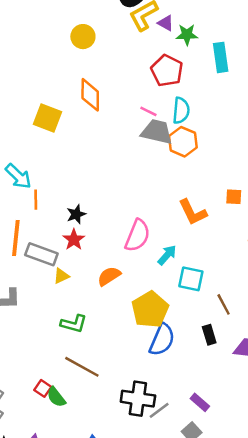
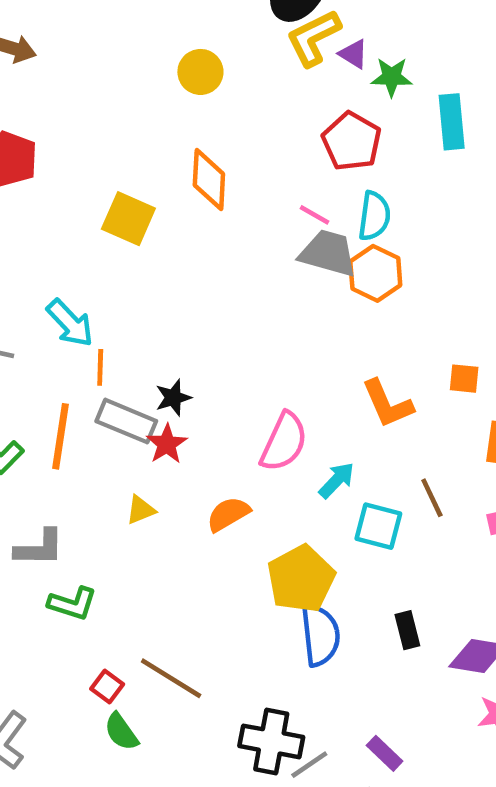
gray rectangle: (41, 254) -> (126, 421), moved
brown line: (224, 304) -> (432, 498), moved
green L-shape: (74, 324) -> (72, 603), moved
blue semicircle: (162, 340) -> (320, 635), turned -32
red square: (43, 388) -> (107, 687), moved

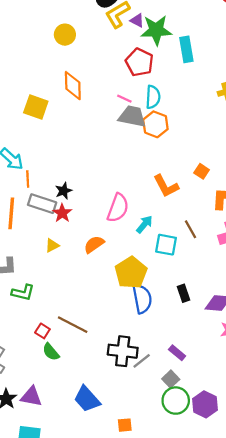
green star: (392, 77) -> (156, 30), size x1.6
orange square: (464, 379) -> (202, 171), turned 32

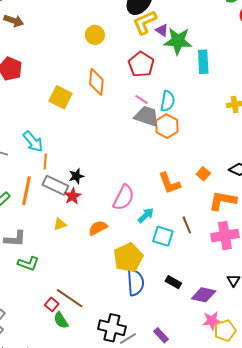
red pentagon: (139, 62) -> (141, 64), moved
black rectangle: (184, 293) -> (173, 282), turned -49
red square: (42, 331) -> (52, 304), moved
green semicircle: (51, 352) -> (61, 320), moved

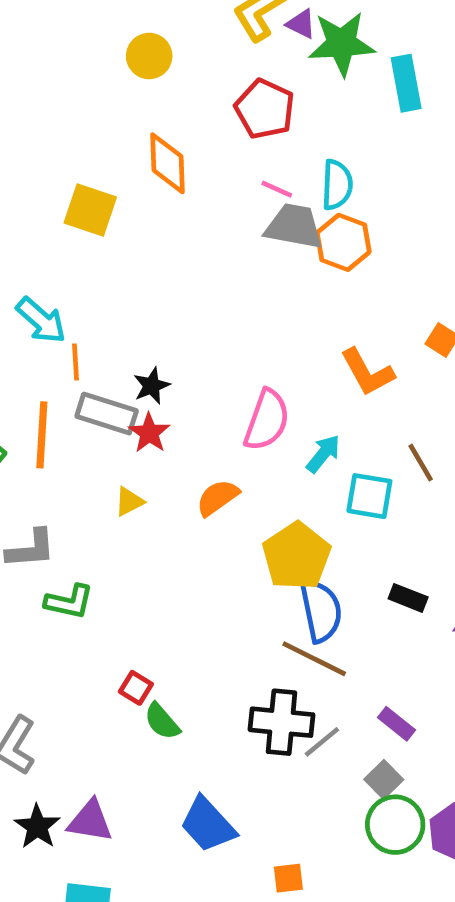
brown line: (70, 298) -> (314, 659), moved

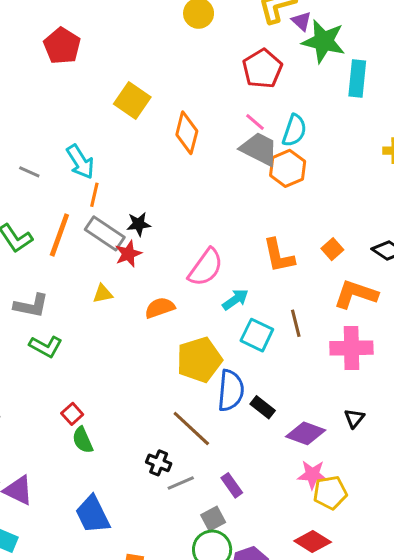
orange diamond: (168, 163) -> (187, 133), moved
blue semicircle: (321, 611) -> (231, 390), moved
black cross: (281, 722) -> (159, 463), size x0.6

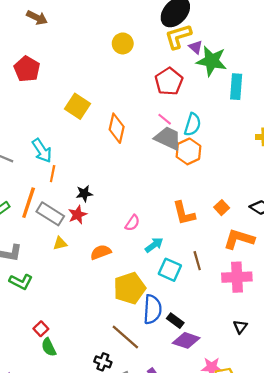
gray rectangle: (105, 233) -> (50, 214), moved
pink semicircle: (206, 267) -> (132, 223), size x0.6
purple diamond: (306, 433) -> (186, 340), moved

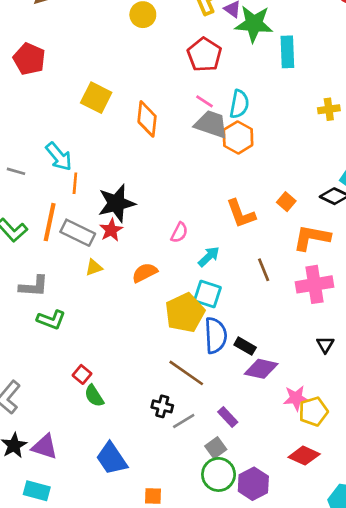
black star: (84, 194) -> (116, 203), size x1.8
cyan square: (170, 270) -> (208, 294), moved

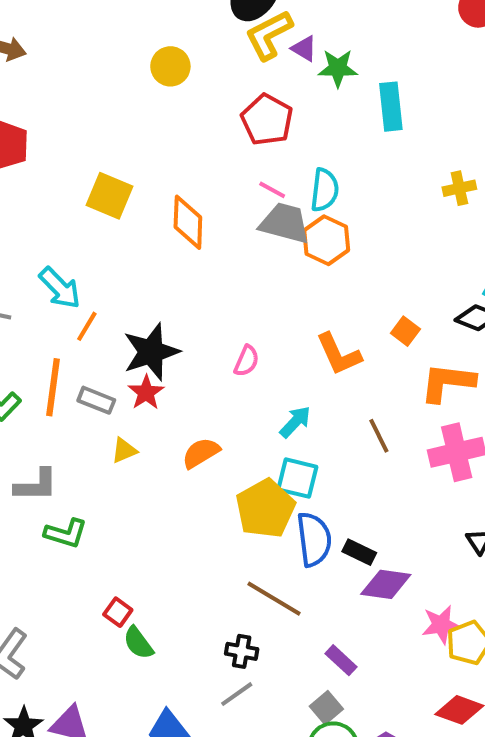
green star: (254, 24) -> (338, 68), size x0.7
orange line: (75, 183) -> (87, 326), turned 30
gray rectangle: (78, 233) -> (96, 400), size x0.7
pink semicircle: (179, 233) -> (246, 361), moved
gray line: (184, 421) -> (237, 694), moved

